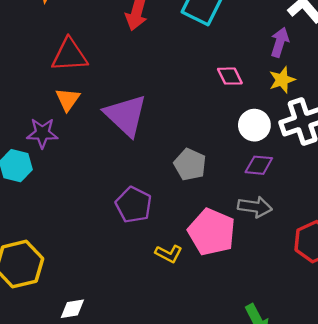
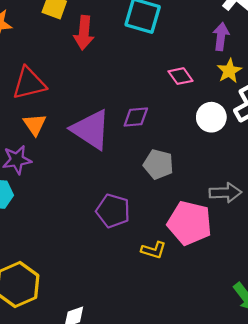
purple diamond: (259, 165) -> (136, 117), moved

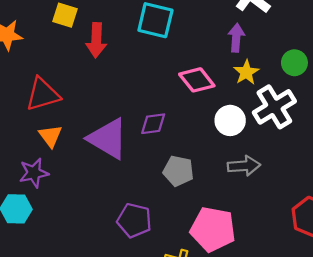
pink diamond: (181, 76) -> (197, 80), size x1.4
gray arrow: (225, 193) -> (244, 166), moved

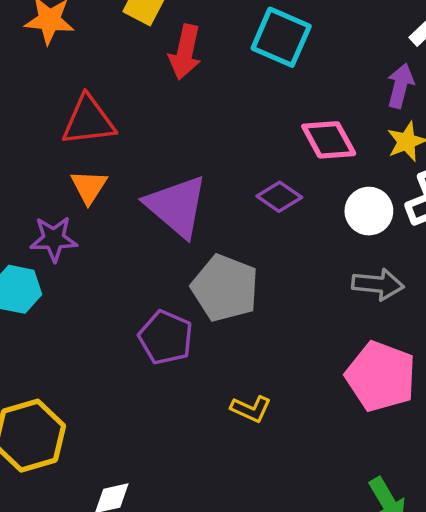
purple diamond: (153, 124) -> (279, 197), moved, turned 32
gray pentagon: (178, 171) -> (225, 288), moved, size x1.4
purple pentagon: (134, 220) -> (166, 337), moved
pink pentagon: (213, 229) -> (381, 376), moved

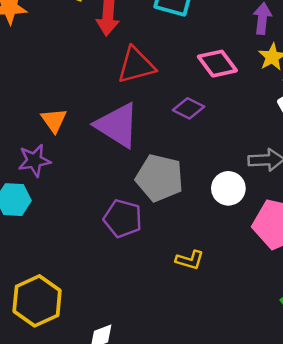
red triangle: (88, 121) -> (136, 65), moved
white circle: (369, 211) -> (228, 188), moved

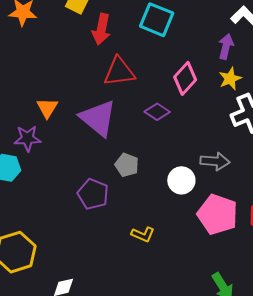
pink diamond: (217, 64) -> (185, 78), turned 72
gray pentagon: (159, 178) -> (127, 165), size x0.6

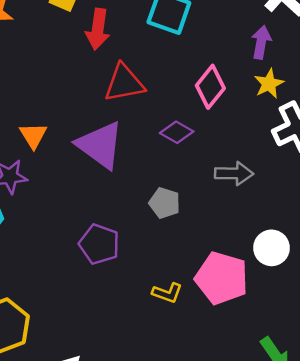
gray arrow: (215, 161) -> (234, 173), moved
gray pentagon: (127, 165) -> (165, 203), moved
white circle: (181, 180) -> (271, 248), moved
pink pentagon: (218, 214) -> (222, 278), moved

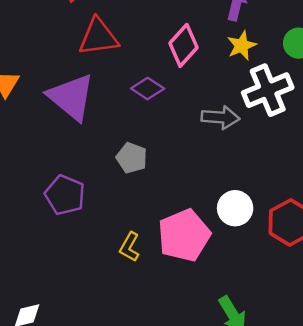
gray arrow: (234, 173) -> (220, 117), moved
pink pentagon: (222, 278) -> (184, 235), turned 30
yellow L-shape: (167, 293) -> (129, 247), turned 96

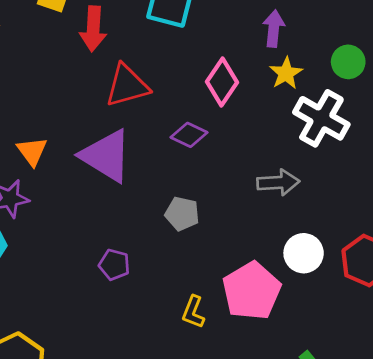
white cross: (268, 90) -> (321, 118), turned -30
gray arrow: (220, 117) -> (278, 182), moved
purple pentagon: (65, 195) -> (114, 265), size x0.7

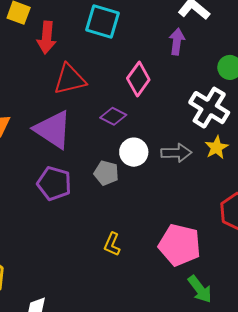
yellow star: (286, 73) -> (217, 147), moved
white circle: (304, 253) -> (134, 152), moved
purple pentagon: (114, 265) -> (54, 183), moved, size x1.5
pink pentagon: (252, 291) -> (180, 245), moved, turned -30

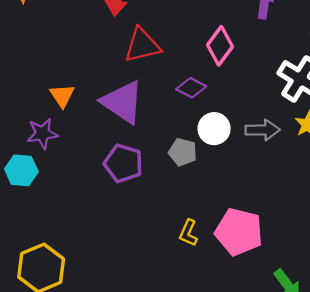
pink pentagon: (180, 245) -> (239, 232), moved

